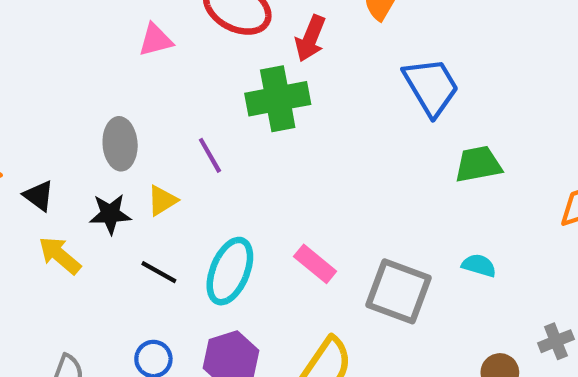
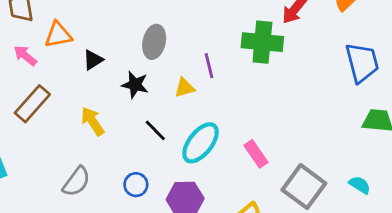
black triangle: (39, 196) -> (93, 60), turned 35
yellow triangle: (162, 201) -> (184, 88), moved
yellow arrow: (60, 255) -> (92, 121), moved

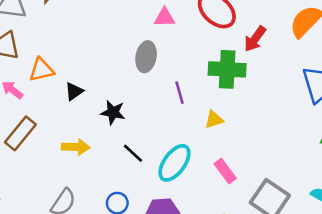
gray ellipse: (154, 42) -> (146, 57), moved
yellow triangle: (184, 88) -> (214, 119), moved
yellow arrow: (92, 121) -> (76, 147), turned 128

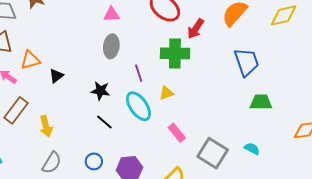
pink triangle: (164, 17) -> (111, 14), moved
black star: (113, 112) -> (100, 91), moved
yellow arrow: (76, 147) -> (46, 126), moved, turned 75
cyan ellipse: (174, 163) -> (139, 106), moved, turned -68

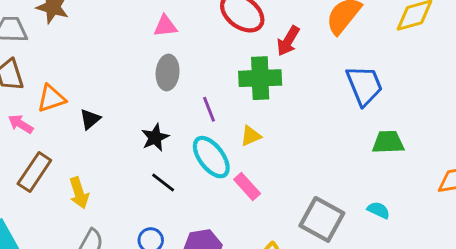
black star: (100, 91) -> (155, 137), turned -30
pink rectangle: (177, 133) -> (247, 187), moved

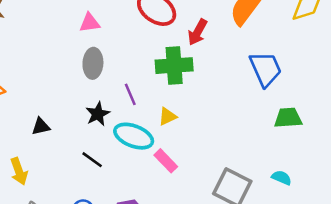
black triangle: (90, 119) -> (41, 126), moved, turned 30
black star: (155, 137) -> (98, 114), moved
cyan ellipse: (211, 157) -> (134, 136), turned -30

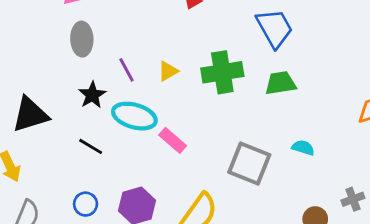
green cross: (174, 66) -> (222, 72), moved
yellow triangle: (167, 116) -> (168, 71), moved
green trapezoid: (288, 118) -> (280, 83), moved
black triangle: (41, 126) -> (30, 115), size x1.8

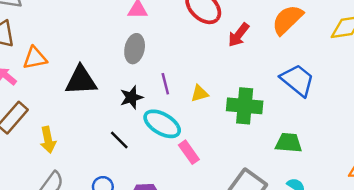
blue trapezoid: (275, 28) -> (297, 80), turned -36
green trapezoid: (280, 83) -> (289, 143), moved
black triangle: (30, 115) -> (81, 80), moved

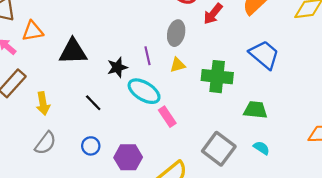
gray ellipse: (135, 49) -> (176, 33), moved
black line: (119, 140) -> (93, 103), moved

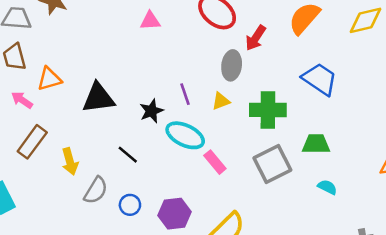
gray ellipse: (176, 33) -> (232, 65), moved
gray semicircle: (45, 143) -> (96, 190), moved
gray square: (219, 149) -> (272, 164), moved, turned 32

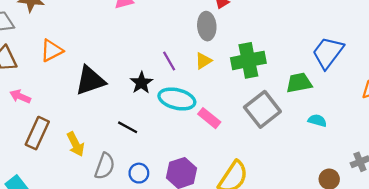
orange triangle: (49, 79) -> (52, 51), moved
blue trapezoid: (320, 79) -> (328, 53), moved, turned -76

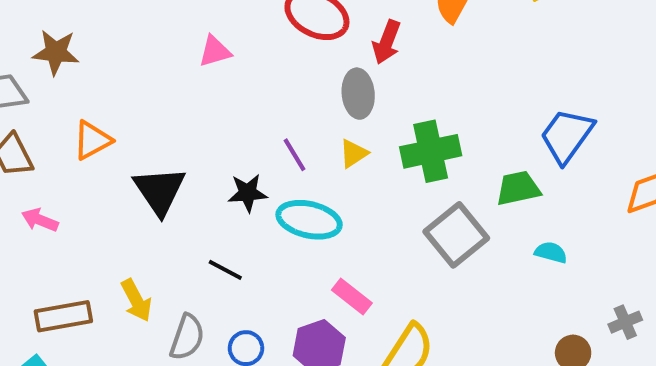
black triangle: (90, 81) -> (160, 191), turned -44
black star: (141, 83) -> (248, 193), turned 30
pink rectangle: (209, 118) -> (352, 296), moved
brown rectangle: (37, 133) -> (63, 316), moved, turned 56

